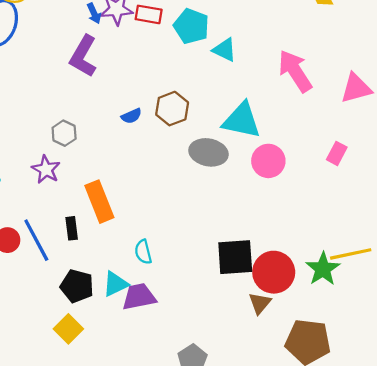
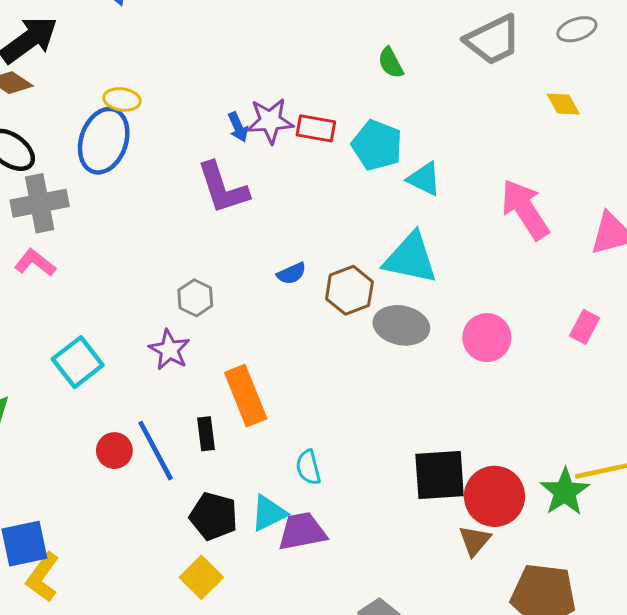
purple L-shape: (83, 56) -> (223, 188), turned -48
brown hexagon: (172, 109) -> (349, 290), moved
cyan triangle: (242, 120) -> (411, 258), moved

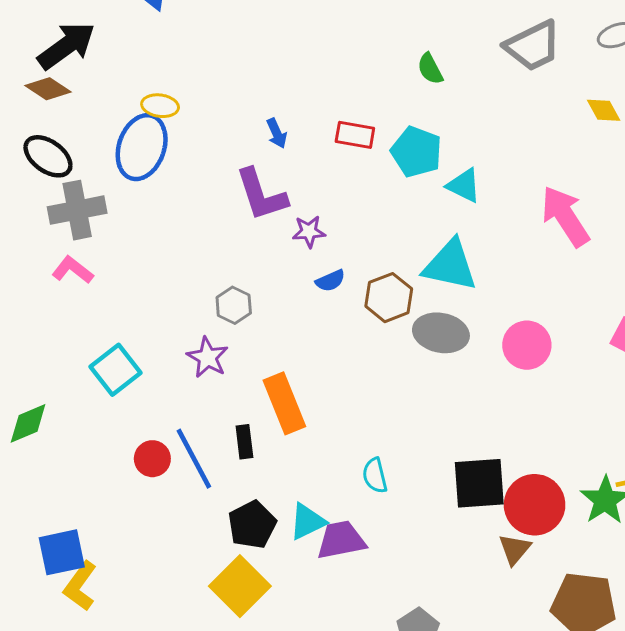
purple star: (270, 121) -> (309, 232), moved, size x0.7
cyan semicircle: (308, 467) -> (375, 476), moved
black pentagon: (214, 516) -> (252, 525), turned 30
yellow square: (201, 577) -> (240, 586), size x1.4

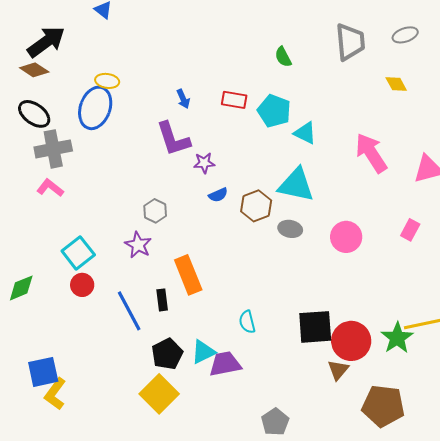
gray trapezoid: (533, 46) -> (350, 42), turned -69
gray ellipse: (441, 333) -> (290, 229), size x0.7
red circle: (152, 459) -> (82, 285), moved

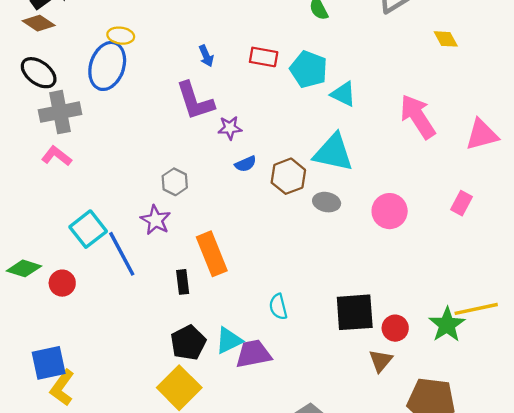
red circle: (82, 285) -> (62, 283), moved
green diamond: (21, 288) -> (24, 268), turned 40
blue line: (129, 311) -> (122, 254), moved
red circle: (351, 341) -> (395, 328), size x0.6

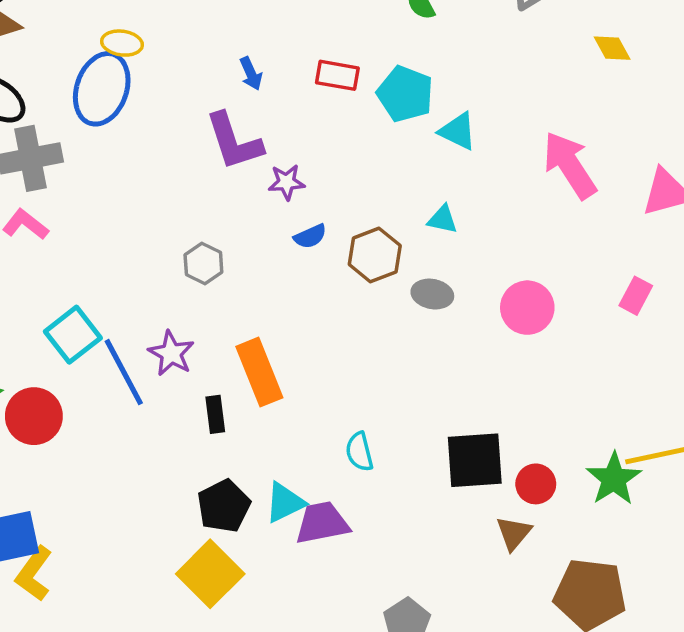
cyan triangle: (333, 153) -> (443, 219), size x0.5
purple star: (156, 220) -> (171, 353), moved
red circle: (62, 283) -> (34, 416), size x1.4

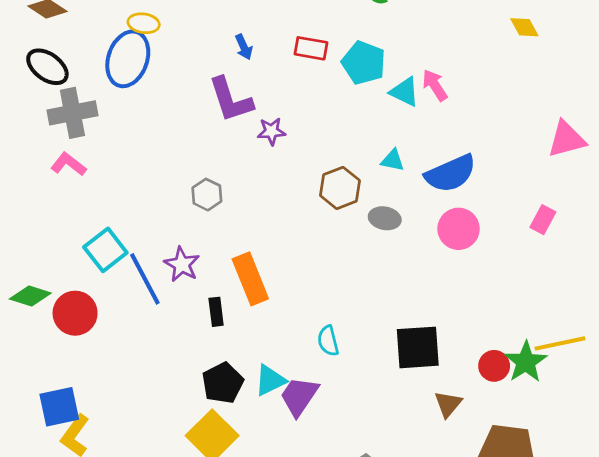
pink arrow: (570, 165) -> (435, 85), moved, size x0.6
blue semicircle: (310, 236) -> (451, 173), moved, size x2.0
red circle: (536, 484) -> (494, 366), moved
purple trapezoid: (322, 523) -> (299, 396), turned -45

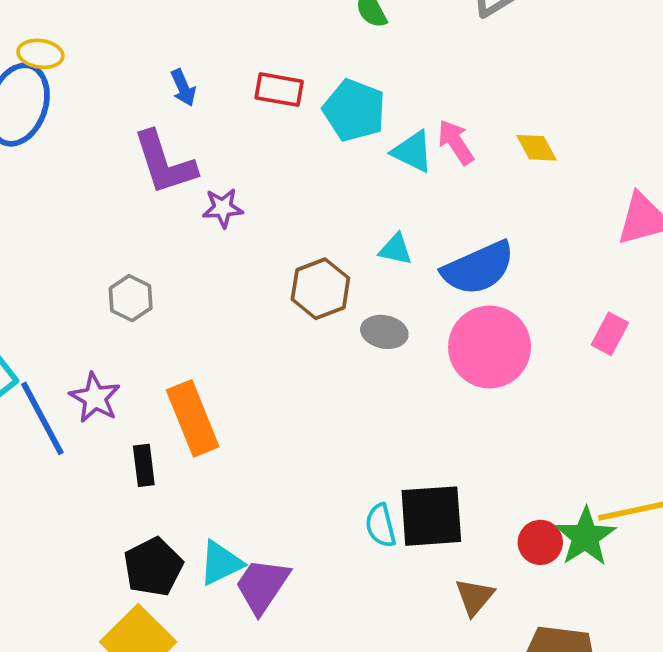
yellow diamond: (524, 27) -> (537, 148), moved
pink circle: (459, 229) -> (490, 347), size x1.4
cyan semicircle: (328, 341) -> (381, 525), moved

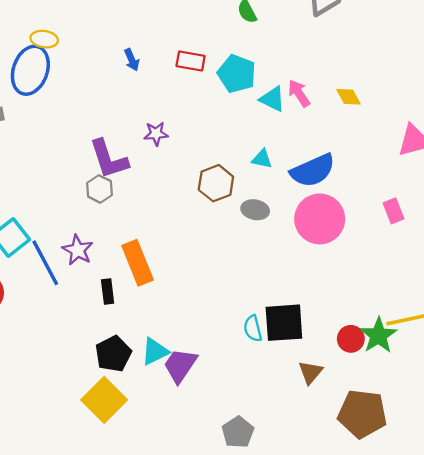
purple L-shape: (164, 163) -> (109, 159), moved
pink rectangle: (610, 334) -> (393, 211), turned -50

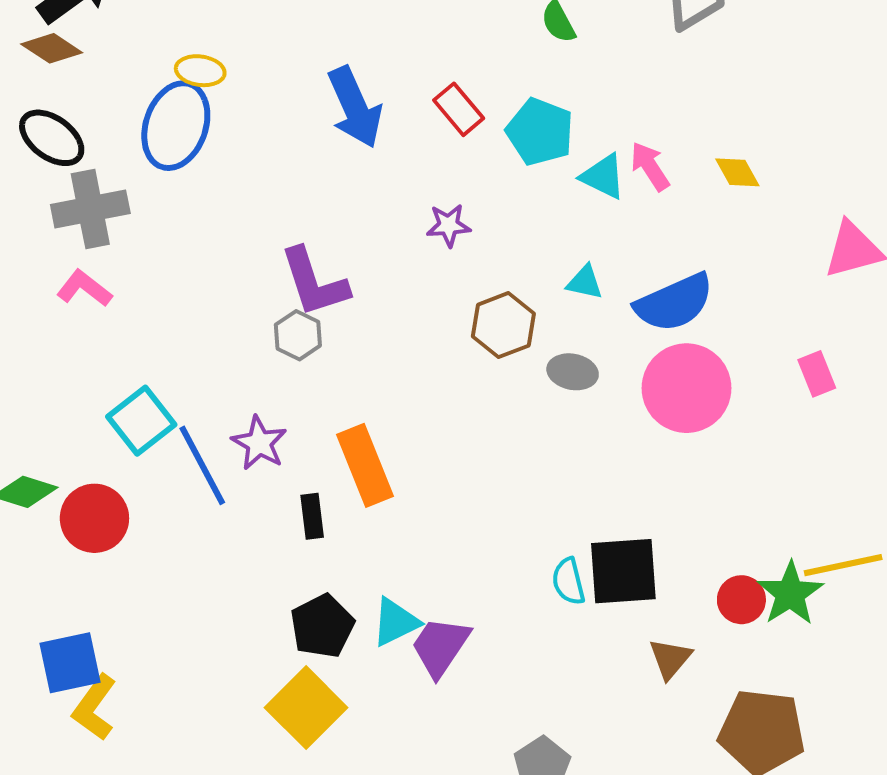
blue arrow: (132, 60) -> (355, 107), size x2.0
red rectangle: (191, 61) -> (459, 109), turned 40
purple star: (156, 134) -> (448, 225), moved

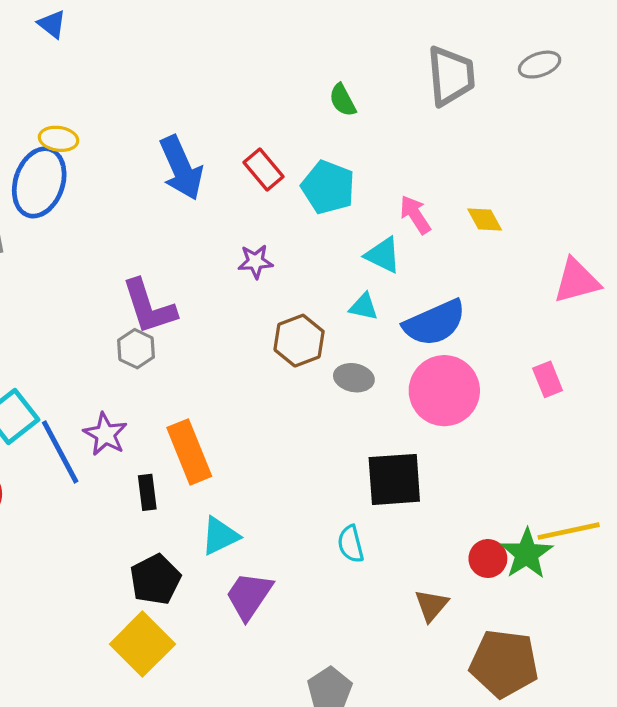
cyan triangle: (603, 176) -> (383, 255), moved
black square: (623, 571) -> (394, 479), moved
cyan triangle: (396, 622) -> (220, 536), moved

